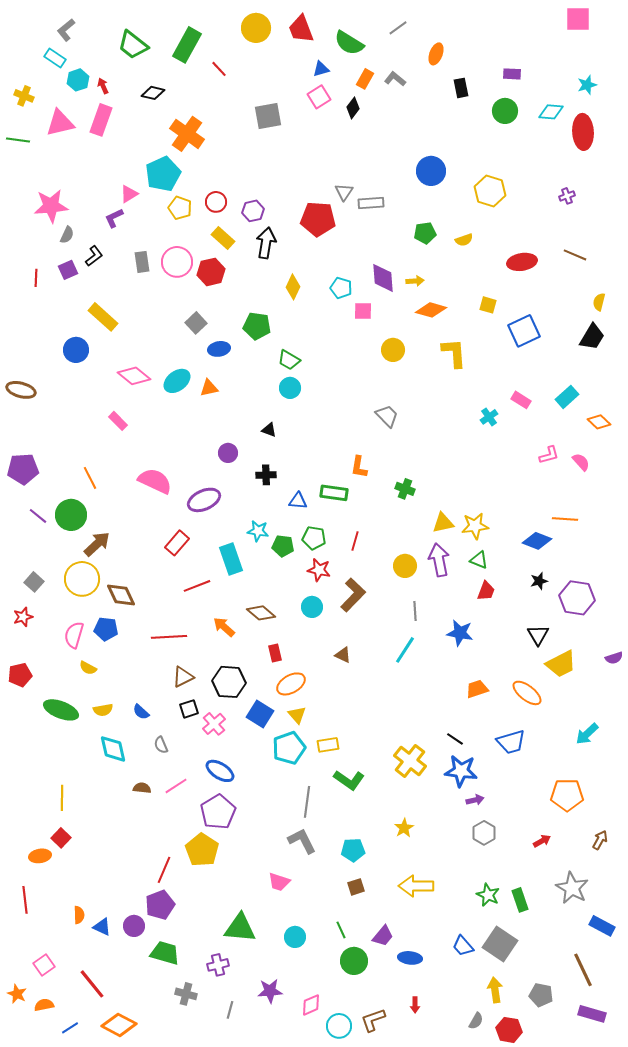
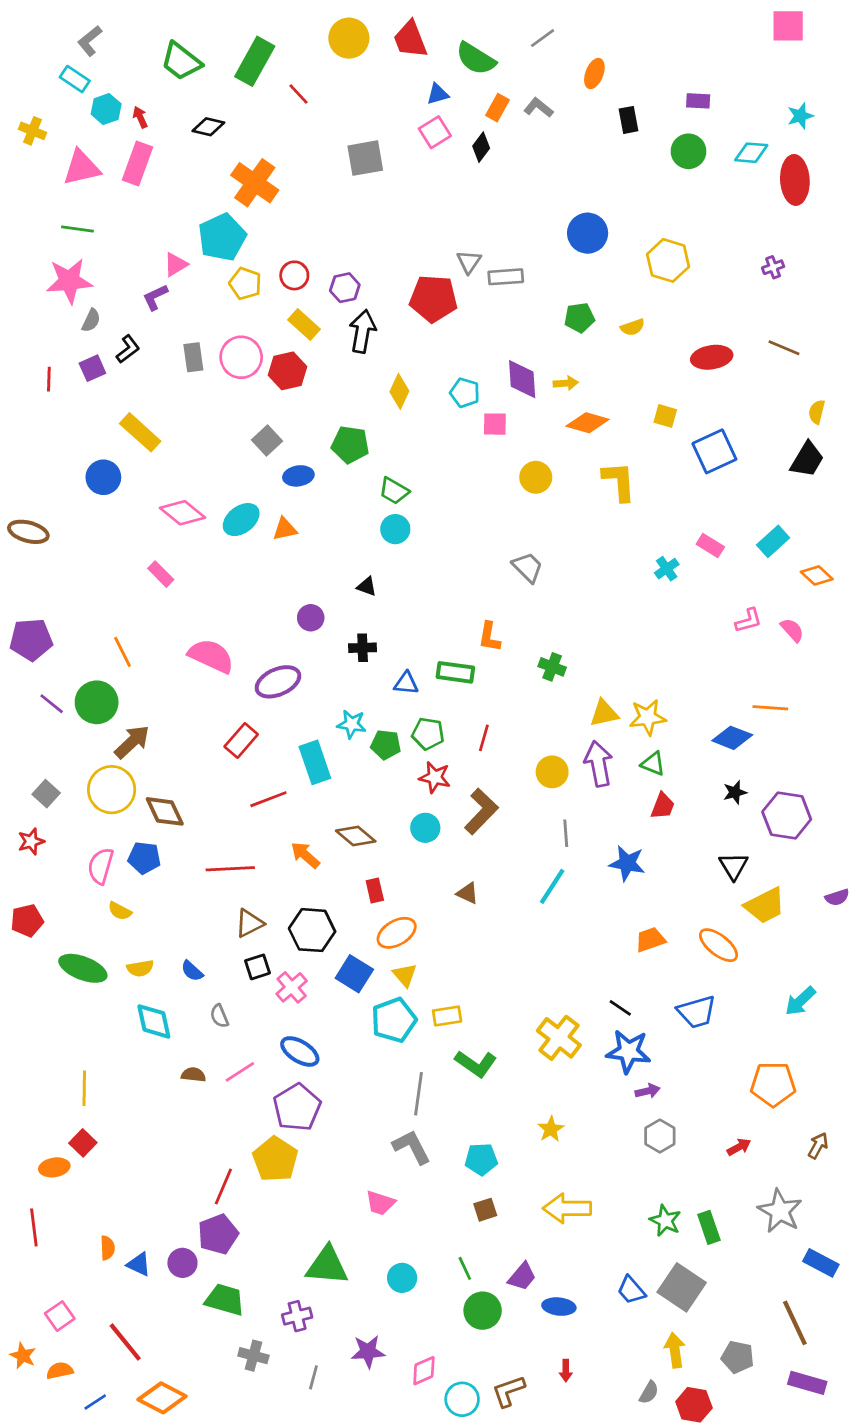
green line: (18, 140) -> (77, 229), moved

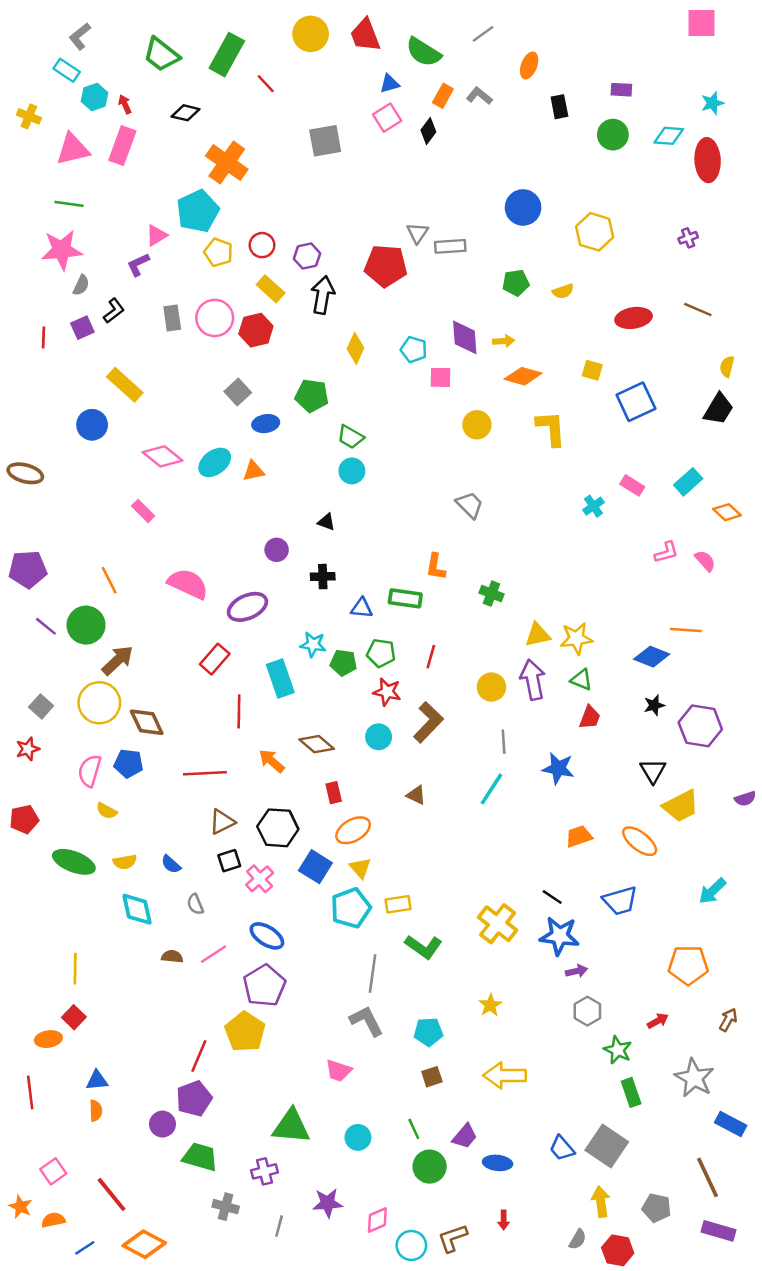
red line: (268, 799) -> (239, 711), turned -68
green star: (665, 1221) -> (618, 1050), moved
blue triangle: (139, 1264) -> (97, 1080), moved, turned -30

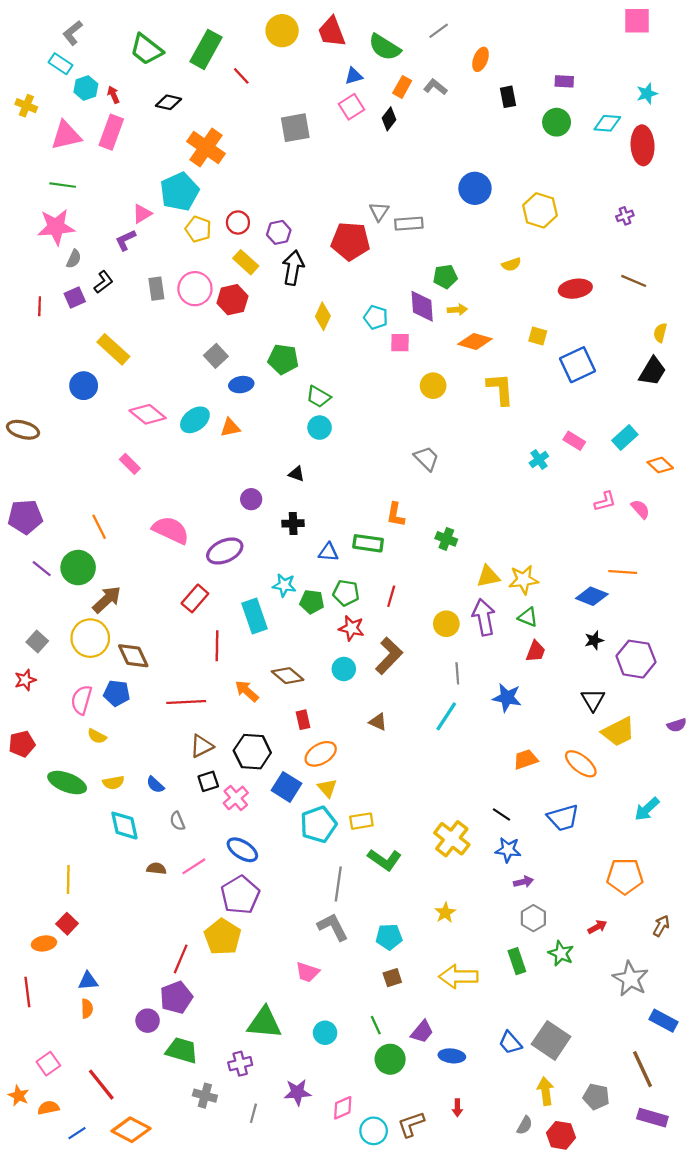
green pentagon: (516, 283) -> (445, 277), moved
blue star: (559, 936) -> (508, 850), size x0.7
green rectangle: (631, 1092) -> (517, 961), moved

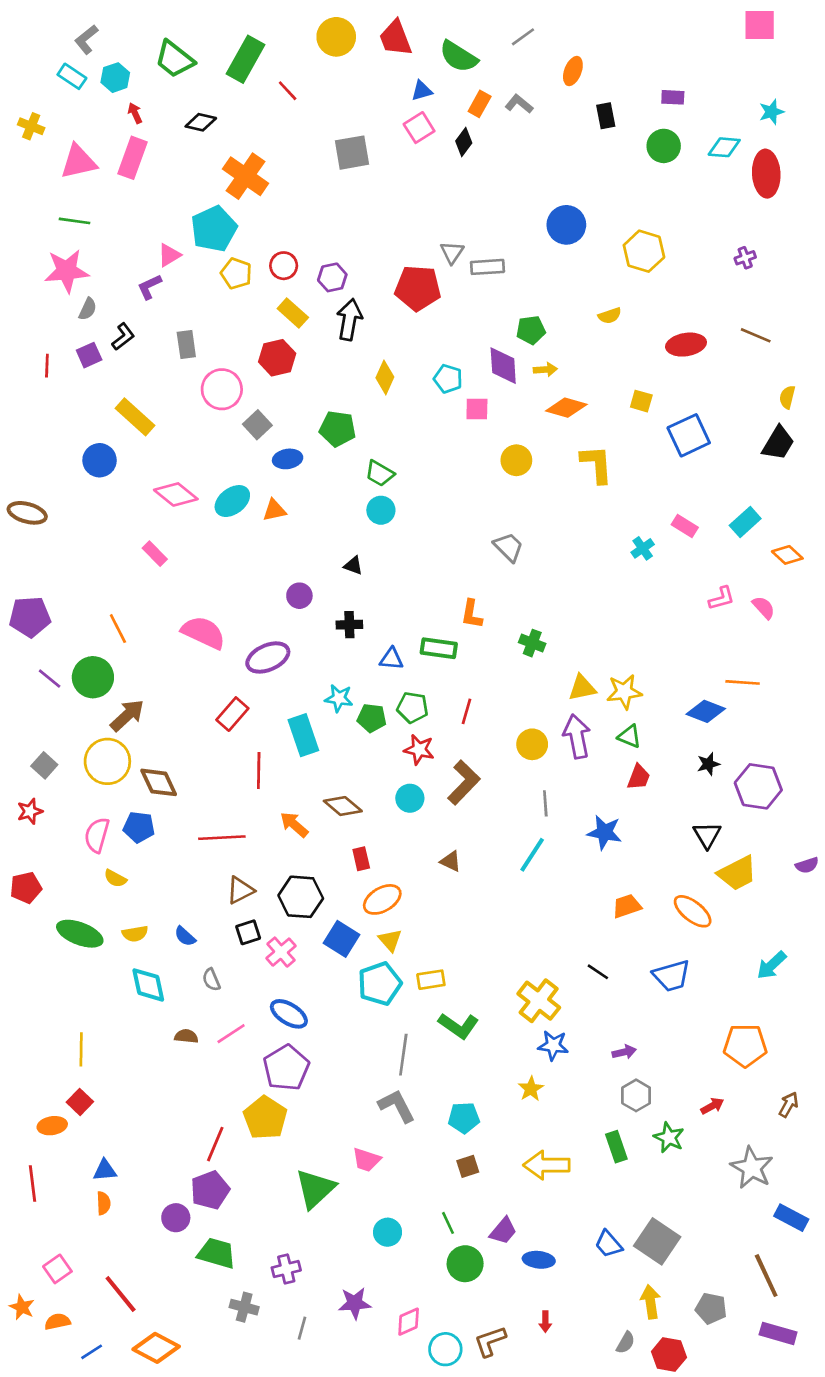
cyan hexagon: (86, 88) -> (115, 78), moved
pink circle: (195, 289) -> (222, 389), moved
blue star: (508, 850) -> (553, 1045), moved
green triangle: (264, 1023) -> (315, 1189), moved, turned -48

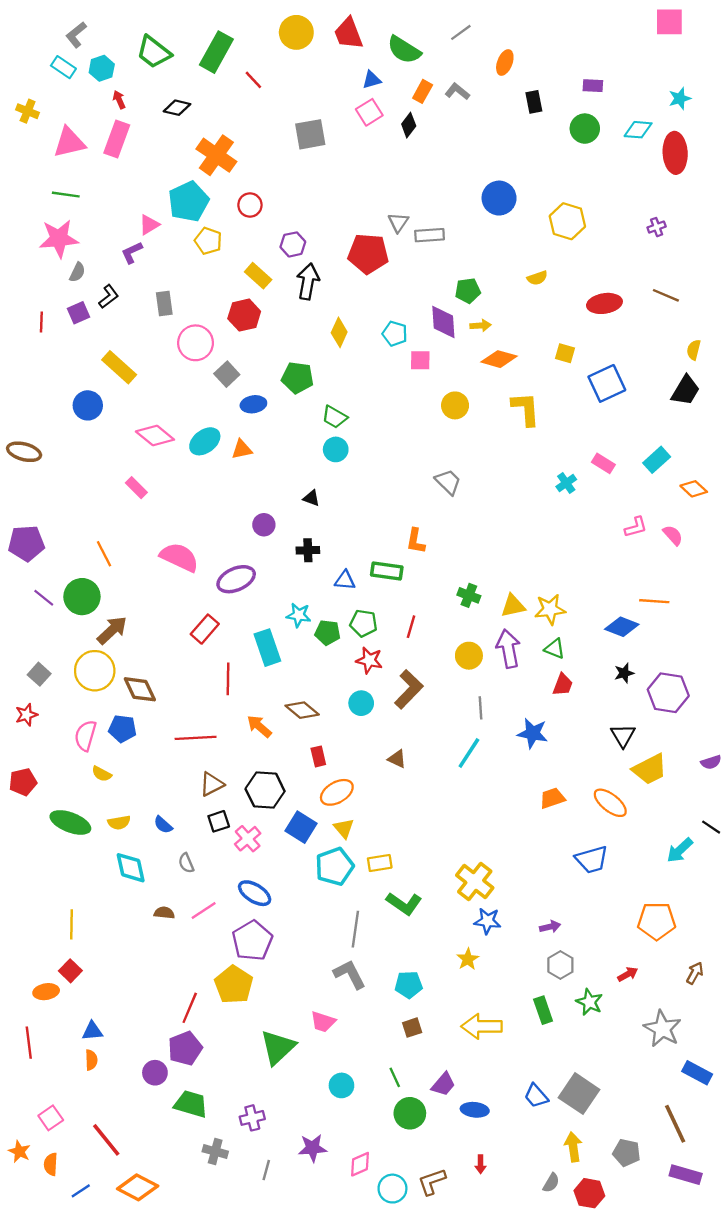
red circle: (284, 266) -> (250, 205), moved
green cross: (532, 643) -> (469, 595), moved
black line: (598, 972) -> (711, 827), moved
orange semicircle: (57, 1322) -> (51, 1164), turned -75

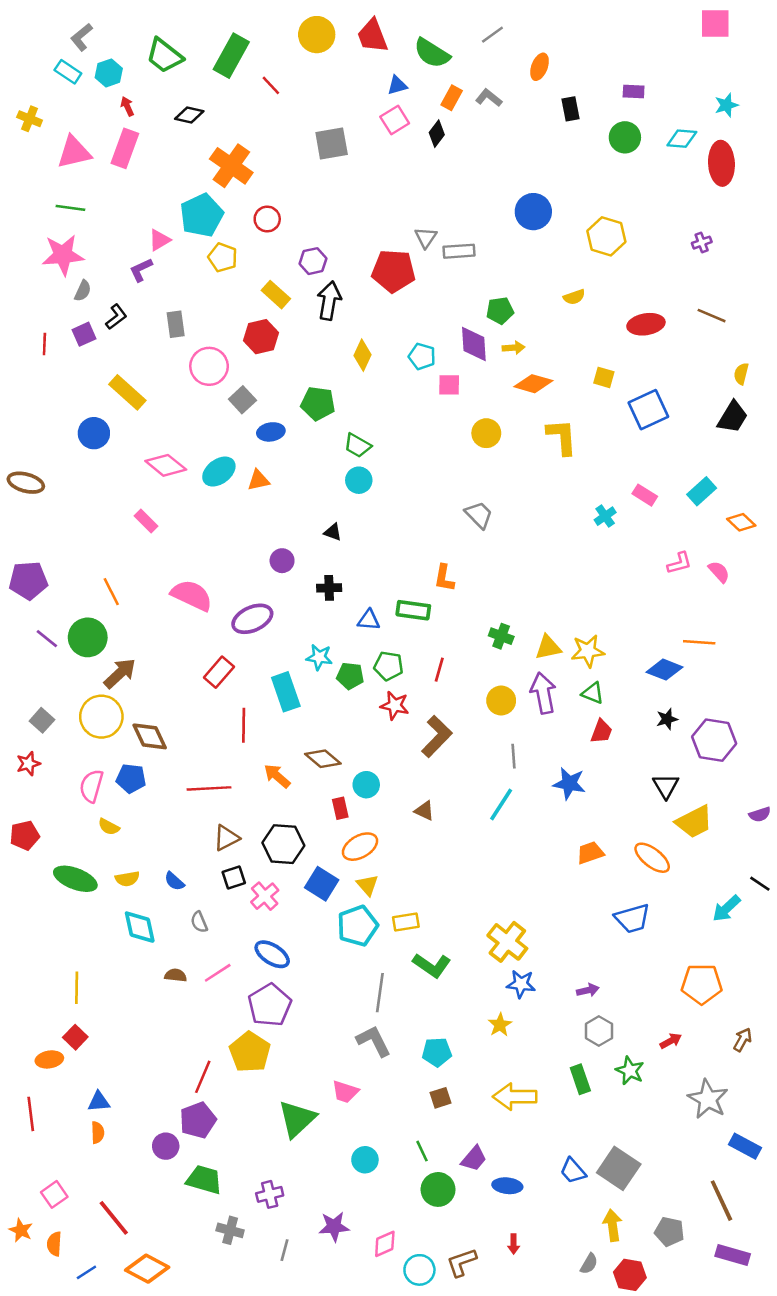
cyan circle: (361, 703) -> (366, 785), moved

